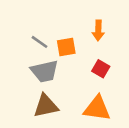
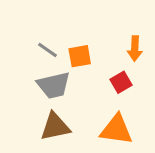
orange arrow: (98, 30) -> (135, 48), moved
red square: (101, 69) -> (121, 82), turned 30

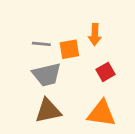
orange arrow: (135, 48) -> (95, 35), moved
gray line: (47, 50) -> (41, 44), turned -30

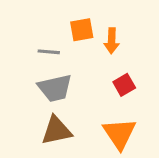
orange square: (69, 49) -> (82, 30), moved
orange triangle: (101, 113) -> (120, 134), turned 48

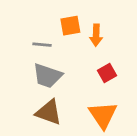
gray trapezoid: (55, 88) -> (47, 76), turned 32
brown triangle: (57, 131) -> (49, 112), turned 32

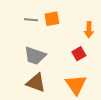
orange arrow: (96, 35) -> (89, 30), moved
gray line: (42, 45) -> (31, 20), moved

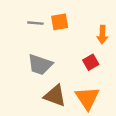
brown triangle: (36, 83) -> (55, 96), moved

